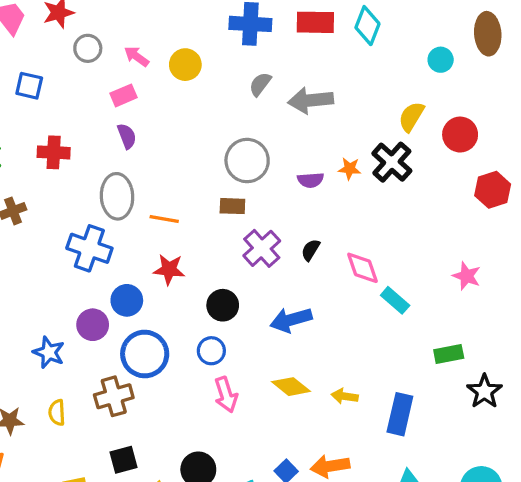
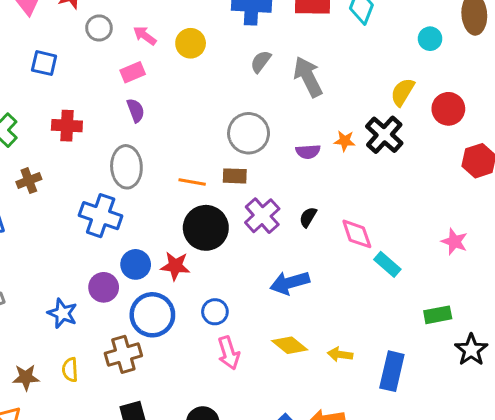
gray arrow: (311, 100) -> (308, 77), turned 69
orange line: (164, 219) -> (192, 182), moved
red star: (169, 269) -> (175, 266), moved
black circle: (223, 305) -> (206, 228), moved, size x1.5

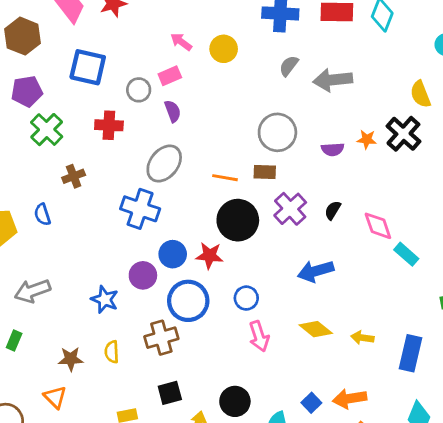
gray circle: (99, 28) -> (139, 90), moved
blue square: (44, 63) -> (88, 67), size x1.5
gray arrow: (308, 77) -> (333, 80), turned -69
yellow semicircle: (403, 92) -> (420, 94), turned -52
gray ellipse: (126, 167) -> (164, 164), turned 42

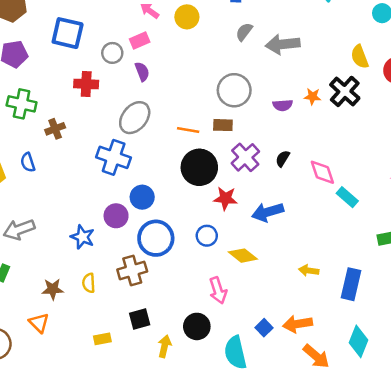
green cross: (47, 130) -> (22, 104), moved, turned -32
red star: (209, 256) -> (225, 198), moved
yellow diamond: (316, 329) -> (243, 256), moved
pink arrow: (259, 336) -> (218, 290), moved

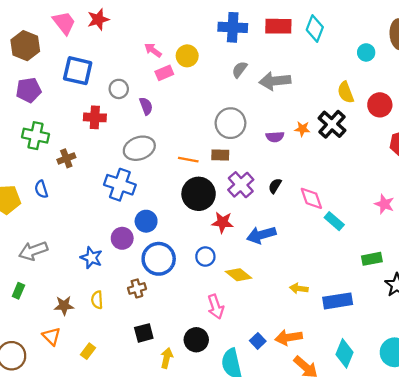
pink rectangle: (140, 41) -> (164, 73), moved
gray ellipse: (135, 118) -> (139, 148), turned 32
brown cross: (132, 270) -> (137, 288), size x0.7
blue rectangle: (351, 284) -> (338, 301), turned 68
yellow rectangle: (102, 339) -> (88, 351), moved, turned -42

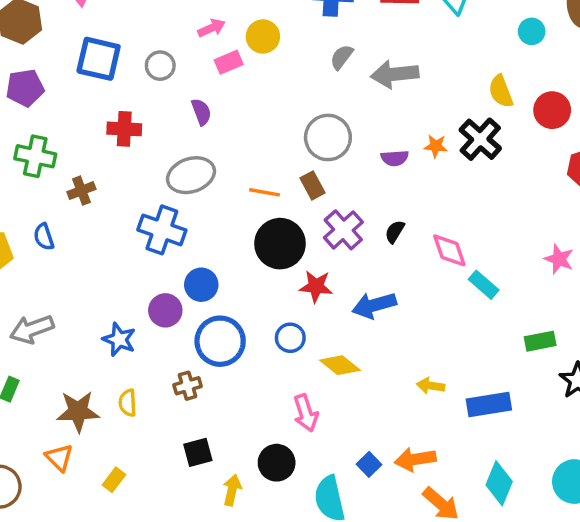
pink arrow: (153, 50) -> (212, 28), turned 120
gray circle: (119, 89) -> (160, 66), moved
brown rectangle: (220, 155) -> (313, 185), turned 60
brown star: (64, 306) -> (78, 411), size x1.4

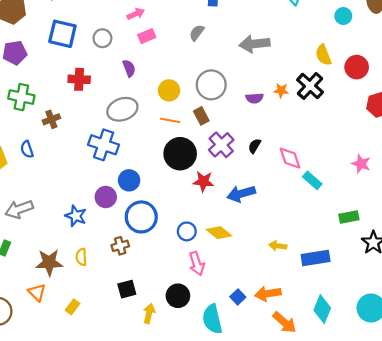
yellow circle: (263, 37) -> (169, 90), moved
gray semicircle: (342, 57) -> (197, 33), moved
blue circle: (290, 338) -> (187, 231), moved

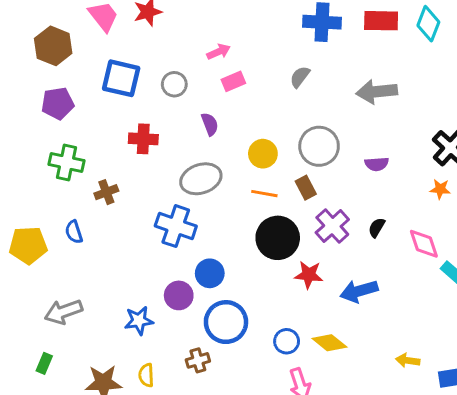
orange star: (281, 90) -> (440, 189), moved
blue star: (76, 216) -> (139, 321), turned -30

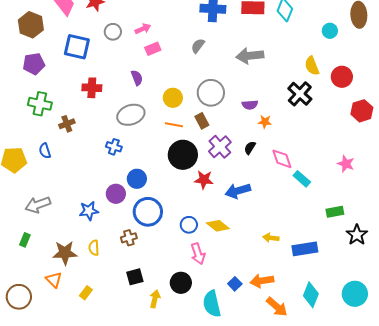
gray circle: (174, 84) -> (113, 32), moved
orange star: (440, 189) -> (265, 122), moved
blue cross: (176, 226) -> (114, 147), size x0.6

